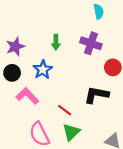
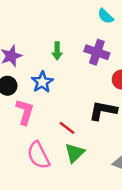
cyan semicircle: (99, 12) -> (106, 16), turned 144
pink L-shape: (27, 96) -> (25, 112), turned 60

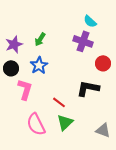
cyan semicircle: (106, 16) -> (90, 21), moved
green arrow: (57, 51) -> (40, 39), moved, turned 32

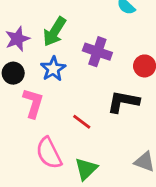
green arrow: (40, 39) -> (55, 32), size x1.5
purple cross: (83, 41) -> (97, 52), moved
green triangle: (65, 122) -> (86, 169), moved

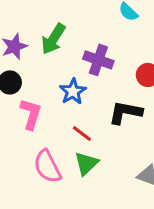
blue star: (53, 69) -> (73, 91), moved
green triangle: (86, 169) -> (86, 163), moved

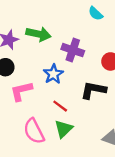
green arrow: (53, 39) -> (38, 34), turned -110
pink L-shape: (31, 114) -> (21, 91), turned -120

